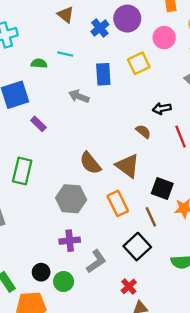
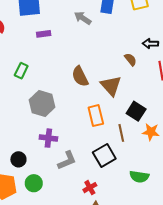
purple rectangle: (38, 124) -> (44, 34), turned -64
green rectangle: (22, 171) -> (21, 71), size x0.7
gray hexagon: (71, 199) -> (42, 104), moved
green circle: (64, 282) -> (34, 183), moved

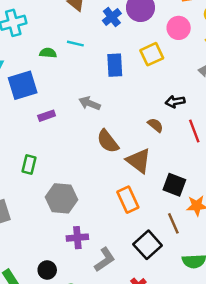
gray arrow: (83, 18) -> (90, 103), moved
brown semicircle: (80, 76) -> (108, 141), moved
brown line: (121, 133) -> (173, 223), moved

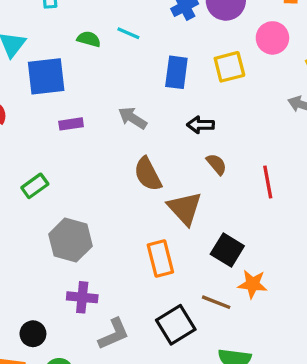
black arrow: (175, 102) -> (201, 125), moved
green rectangle: (29, 165) -> (35, 186), turned 30
brown line: (173, 223) -> (216, 302), turned -55

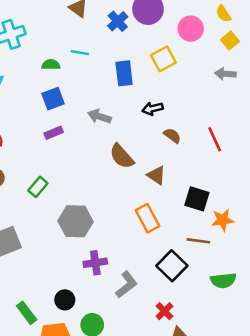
blue square: (46, 76) -> (53, 99), moved, size x0.7
brown triangle: (185, 208) -> (156, 175), size x0.7

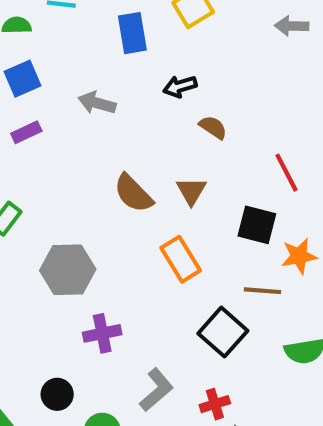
red line: (215, 139) -> (286, 173), moved
brown semicircle: (122, 156) -> (133, 193), moved
brown triangle: (156, 175) -> (191, 191), turned 30
gray L-shape: (126, 285) -> (156, 390), moved
red cross: (164, 311) -> (215, 404), turned 30

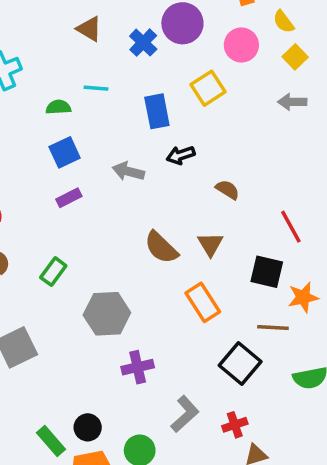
black arrow: (180, 86) -> (181, 155), moved
black circle: (57, 394) -> (88, 427), moved

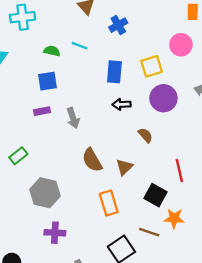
purple circle: (182, 23) -> (163, 98), moved
gray arrow: (128, 171) -> (73, 118), moved, turned -138

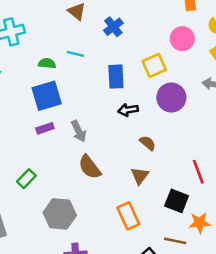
blue square: (48, 81) -> (47, 96), size x1.4
brown semicircle: (145, 135) -> (148, 143), moved
brown semicircle: (92, 160) -> (90, 167), moved

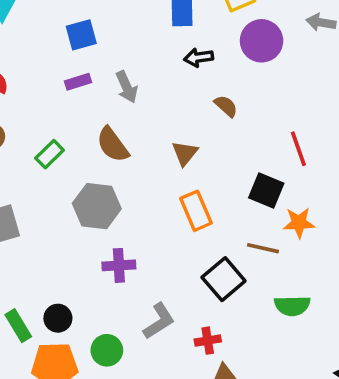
blue square: (47, 96) -> (81, 35), size x0.7
brown semicircle: (90, 167) -> (113, 145), moved
brown triangle: (140, 176) -> (185, 153), moved

